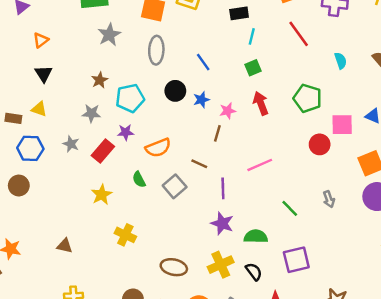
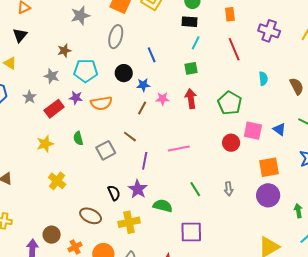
brown line: (217, 133) -> (142, 108), moved
orange semicircle: (158, 148) -> (101, 103), moved
black semicircle: (254, 272) -> (114, 193), moved

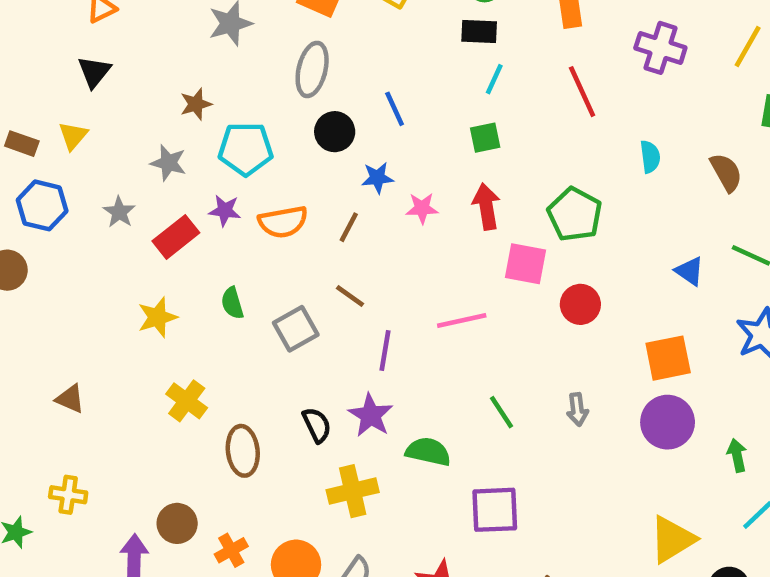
yellow triangle: (10, 63) -> (73, 136), turned 40
black circle: (124, 73) -> (335, 132), moved
brown line: (142, 108) -> (349, 227), moved
pink square: (253, 131) -> (526, 264), moved
brown ellipse: (91, 216) -> (243, 451), moved, turned 60

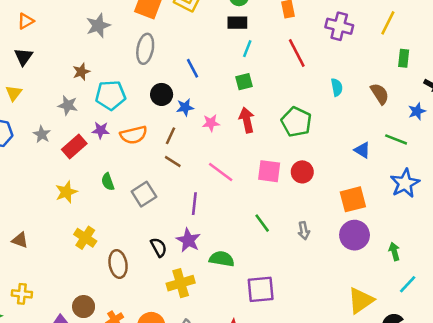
black circle: (335, 132) -> (162, 94), moved
pink square: (526, 264) -> (269, 171), moved
brown line: (350, 296) -> (173, 161), moved
pink line: (462, 320) -> (221, 172), moved, turned 52
green line: (501, 412) -> (262, 223), moved

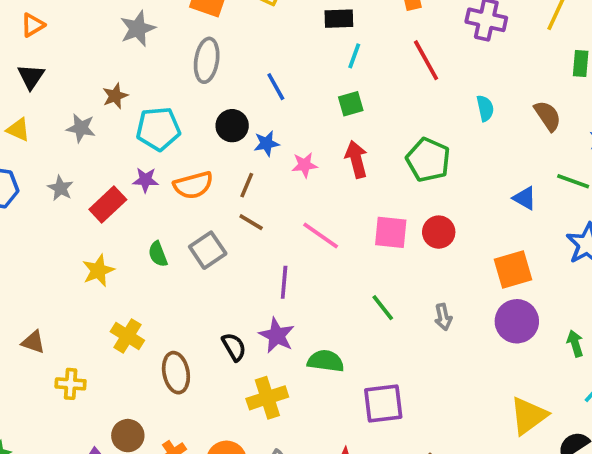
yellow triangle: (14, 93) -> (18, 130), turned -42
gray star: (68, 105) -> (81, 128), moved
gray square: (144, 194) -> (208, 250), moved
yellow cross: (22, 294) -> (71, 384), moved

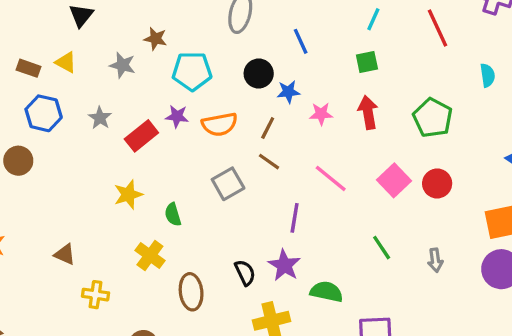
brown star: (115, 96) -> (155, 39), turned 30
pink square: (391, 232) -> (394, 180), turned 36
green semicircle: (158, 254) -> (173, 215), moved

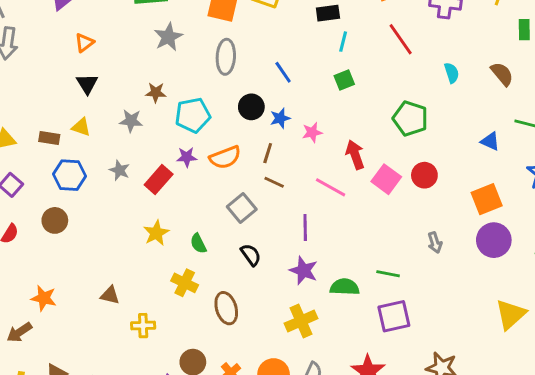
red arrow: (368, 112) -> (355, 155), moved
green line: (382, 248) -> (388, 274), moved, turned -35
black semicircle: (245, 273) -> (251, 255), moved

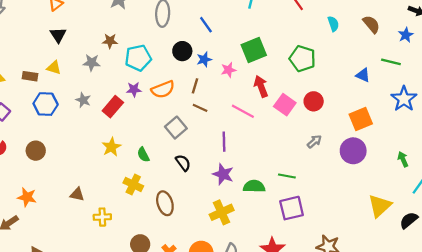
green square: (344, 80) -> (254, 50), moved, size x1.6
brown circle: (55, 220) -> (36, 151), moved
purple circle: (494, 240) -> (353, 151), moved
gray arrow: (435, 243) -> (314, 141), moved, turned -112

